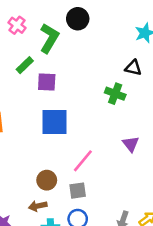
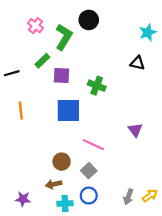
green cross: (115, 94) -> (97, 86), moved
pink line: (83, 161) -> (93, 145), turned 75
gray square: (78, 191) -> (89, 171), turned -35

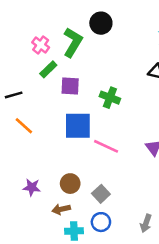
pink cross: (35, 26) -> (41, 45), moved
black line: (12, 73) -> (14, 95), moved
orange line: (21, 111) -> (24, 126), turned -42
pink line: (93, 145) -> (106, 146), moved
purple star: (23, 199) -> (32, 187), moved

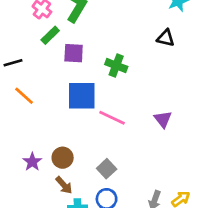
brown circle: (70, 184) -> (63, 158), moved
purple star: (32, 187) -> (32, 162), turned 30
brown arrow: (61, 209) -> (64, 185), turned -120

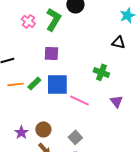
green rectangle: (50, 35) -> (34, 83), moved
green cross: (116, 66) -> (101, 72), moved
orange line: (24, 96) -> (15, 84), turned -49

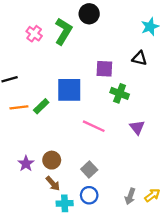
purple square: (51, 53) -> (104, 69), moved
blue square: (57, 84) -> (69, 90), moved

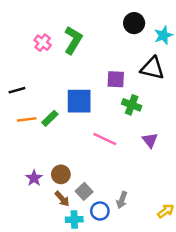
black circle: (89, 14) -> (134, 23), moved
black triangle: (139, 58) -> (152, 68), size x1.5
gray square: (89, 169) -> (84, 191), moved
gray arrow: (130, 196) -> (122, 200), moved

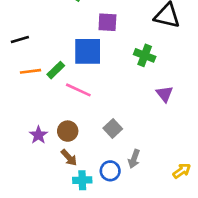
purple square: (116, 79) -> (107, 22), moved
pink line: (105, 139) -> (78, 90), moved
gray square: (84, 191) -> (113, 128), moved

